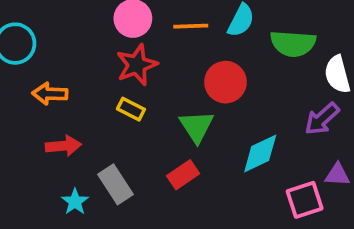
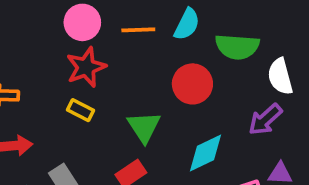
red circle: (225, 82) -> (192, 84), moved

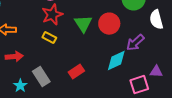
purple arrow: (265, 119) -> (135, 43), moved
green triangle: (144, 127) -> (83, 24), moved

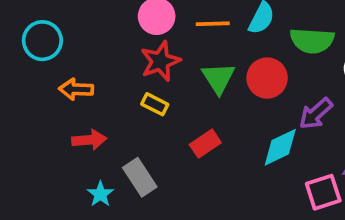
red rectangle: (76, 72) -> (205, 144), moved

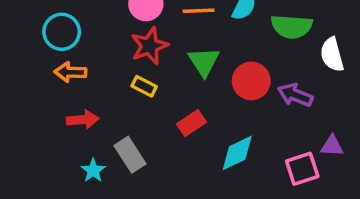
cyan circle: (42, 41) -> (62, 32), moved
red circle: (267, 78) -> (251, 81), moved
purple arrow: (316, 114) -> (295, 95), turned 64
cyan diamond: (280, 147) -> (237, 153), moved

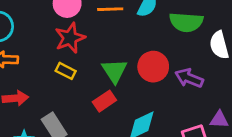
green triangle: (204, 62) -> (114, 71), moved

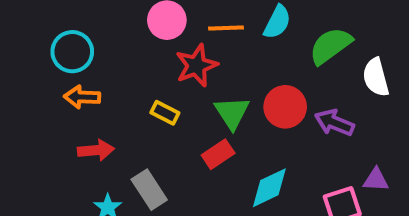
green semicircle: (186, 22) -> (330, 46), turned 140
red star: (70, 38) -> (196, 65), moved

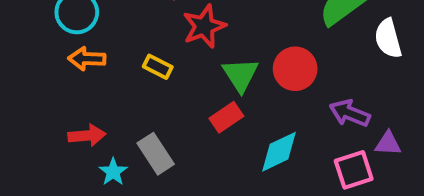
yellow rectangle: (165, 113) -> (158, 67), moved
purple arrow: (334, 123) -> (350, 113), moved
red arrow: (96, 150) -> (87, 135), moved

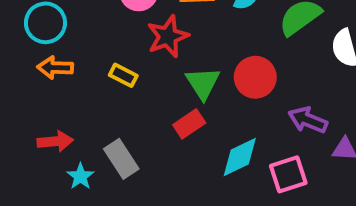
pink square: (354, 170) -> (288, 174), moved

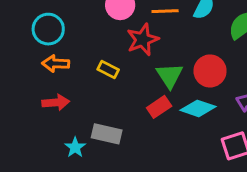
red arrow: (55, 141) -> (56, 102), moved
cyan diamond: (240, 157) -> (198, 108), moved, turned 44
gray rectangle: (121, 159) -> (107, 134), turned -44

